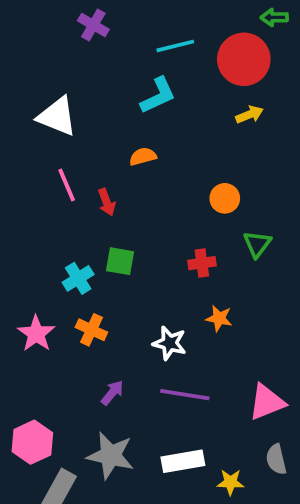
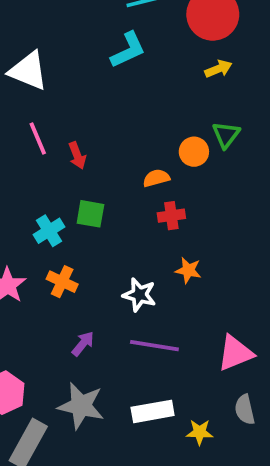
orange semicircle: (143, 156) -> (156, 178), moved
green triangle: (257, 244) -> (226, 135), moved

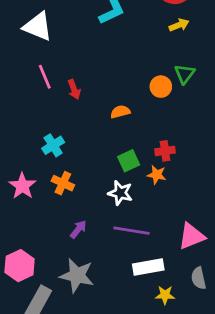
orange semicircle: (156, 178) -> (120, 112), moved
green square: (90, 214) -> (129, 161), moved, turned -35
red cross: (171, 216) -> (165, 151), moved
white rectangle: (153, 411) -> (148, 267), moved

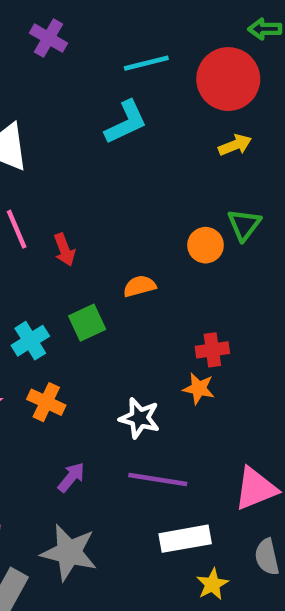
green square: (129, 161) -> (87, 323), moved
yellow star: (165, 295) -> (212, 584), turned -30

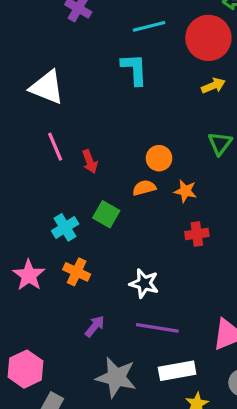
cyan L-shape: (126, 122) -> (134, 69), turned -68
orange circle: (206, 245) -> (159, 158), moved
green square: (87, 323) -> (106, 214), turned -35
orange star: (199, 389) -> (185, 191), moved
gray star: (69, 552) -> (116, 377), moved

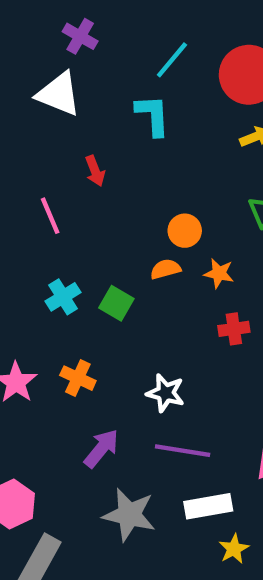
cyan line: (149, 26) -> (172, 60), turned -36
white triangle: (47, 87) -> (59, 94), moved
red arrow: (90, 161) -> (95, 171), moved
cyan cross: (65, 227) -> (63, 297), moved
purple arrow: (95, 326) -> (101, 448), size x1.4

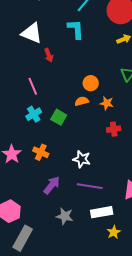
white triangle: (59, 94) -> (32, 33), moved
pink line: (50, 216) -> (33, 86), moved
gray star: (129, 515) -> (65, 216), size x0.7

